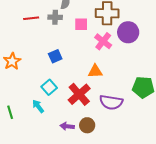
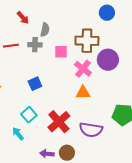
orange triangle: (95, 71) -> (83, 93), moved

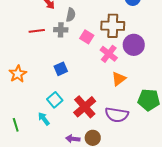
pink square: (61, 52) -> (87, 37), turned 32
orange triangle: (83, 93) -> (119, 79), moved, turned -35

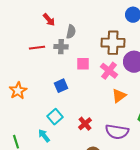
pink square: (87, 37) -> (83, 64), moved, turned -32
red cross: (85, 107) -> (85, 124), size x0.6

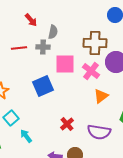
pink square: (83, 64) -> (65, 64), size x1.5
blue square: (61, 86) -> (43, 86), size x1.5
cyan square: (55, 117) -> (11, 118), moved

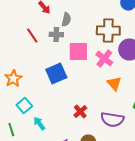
red line: (19, 48) -> (32, 36), turned 63
orange triangle: (101, 96) -> (114, 84), turned -35

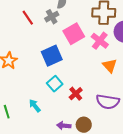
gray cross: (56, 35) -> (52, 17), turned -32
pink square: (78, 52) -> (74, 34), turned -30
cyan square: (24, 106) -> (55, 84), moved

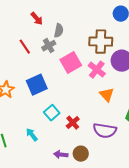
blue square: (52, 56) -> (37, 85), moved

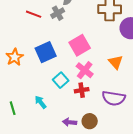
red line: (25, 47) -> (34, 14), turned -35
pink square: (71, 63) -> (80, 45), moved
pink cross: (97, 70) -> (85, 70), moved
red cross: (73, 123) -> (82, 90), turned 32

